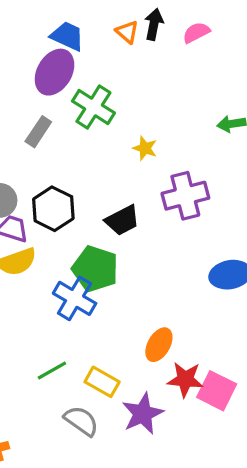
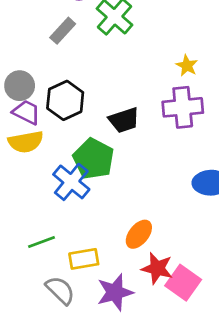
yellow star: (145, 148) -> (187, 66), moved
yellow rectangle: (102, 382) -> (84, 259), turned -48

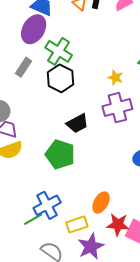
black hexagon: (65, 100) -> (60, 78), moved
blue cross: (71, 182) -> (47, 205), moved, turned 32
yellow rectangle: (84, 259) -> (77, 224), moved

